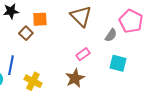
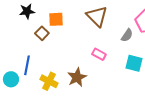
pink rectangle: (83, 54) -> (99, 54), turned 64
brown star: (75, 78) -> (77, 77), moved

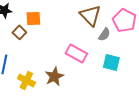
brown triangle: (97, 16) -> (90, 15), moved
pink rectangle: (99, 54) -> (76, 53), size x1.5

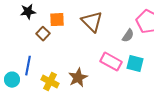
brown triangle: (90, 15) -> (92, 22), moved
pink rectangle: (76, 53) -> (111, 62), moved

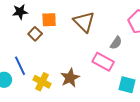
gray semicircle: (128, 36) -> (116, 43), moved
cyan square: (135, 64) -> (127, 85), moved
blue line: (28, 66) -> (20, 66), turned -36

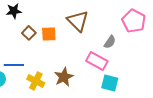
orange square: (49, 20) -> (49, 34), moved
blue line: (20, 66) -> (14, 65), turned -66
cyan square: (127, 85) -> (110, 83), moved

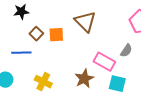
gray semicircle: (110, 42) -> (126, 51), moved
blue line: (14, 65) -> (21, 53), moved
brown star: (64, 77) -> (84, 79), moved

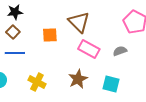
brown square: (36, 34) -> (13, 32), moved
gray semicircle: (126, 51) -> (120, 51), turned -144
pink rectangle: (104, 62) -> (89, 49), moved

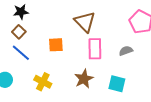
orange square: (50, 35) -> (56, 45), moved
pink rectangle: (89, 49) -> (95, 49), turned 60
blue line: (15, 53) -> (21, 53), turned 42

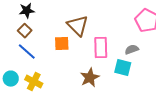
brown triangle: (85, 22) -> (78, 26), moved
yellow cross: (43, 82) -> (34, 82), moved
cyan square: (117, 84) -> (123, 68), moved

